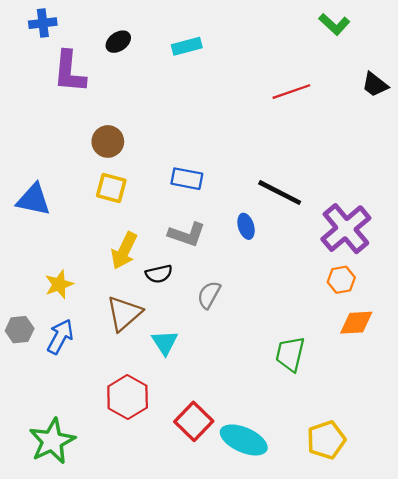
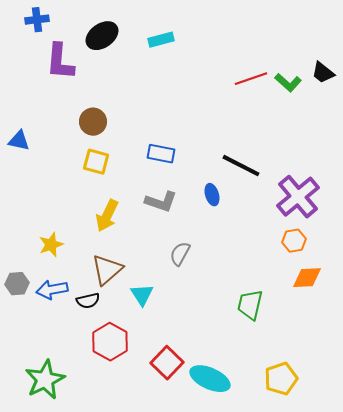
green L-shape: (334, 24) -> (288, 83), moved
black ellipse: (118, 42) -> (102, 36), size x1.5
blue triangle: (34, 200) -> (19, 141), moved, size x0.7
black semicircle: (159, 274) -> (88, 301), moved
blue arrow: (60, 337) -> (52, 290), turned -128

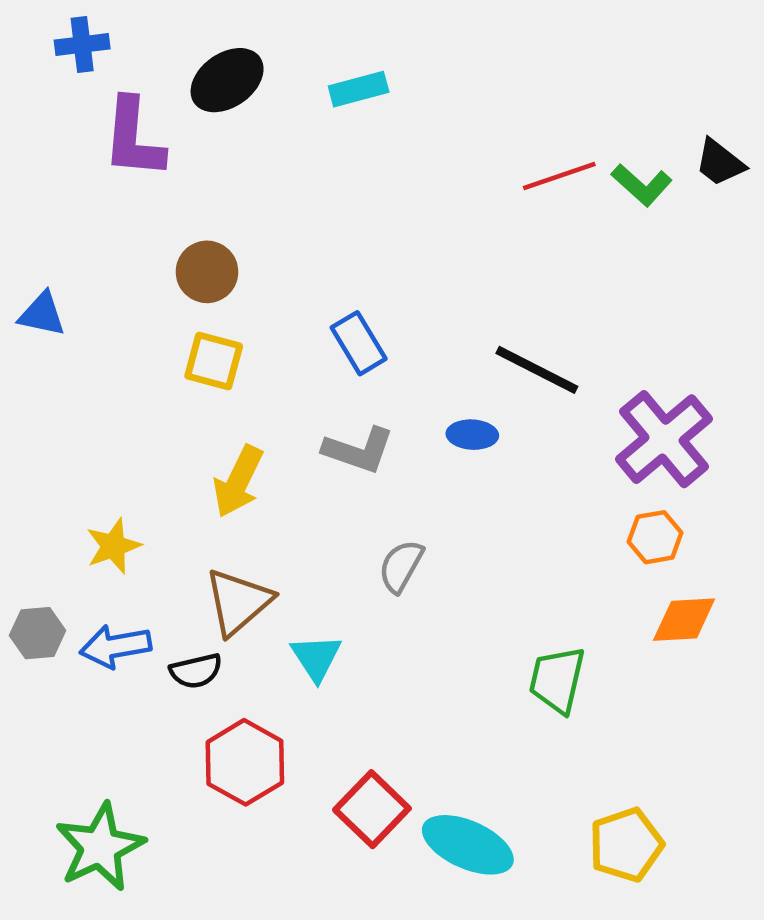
blue rectangle: (161, 154) -> (359, 343), turned 48
blue ellipse: (212, 195) -> (472, 435), turned -70

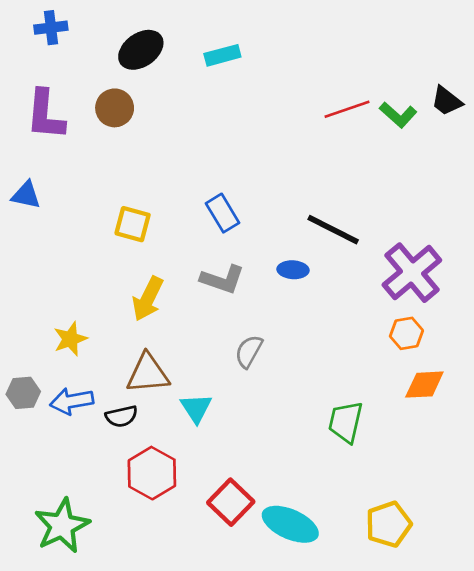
purple L-shape: (133, 138) -> (45, 115), moved
brown circle: (207, 272) -> (115, 108), moved
brown triangle: (238, 602) -> (148, 373), turned 36

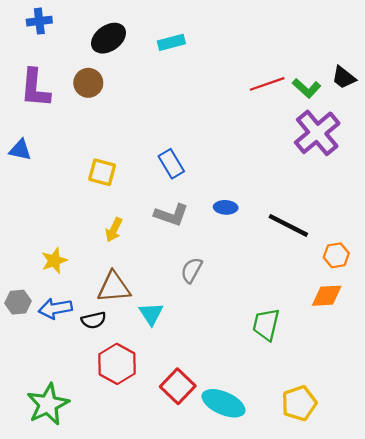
black line: (333, 230) -> (288, 225), moved
purple cross: (412, 273) -> (317, 133), moved
yellow arrow: (148, 299) -> (114, 230), size x0.7
orange hexagon: (406, 333) -> (336, 255), moved

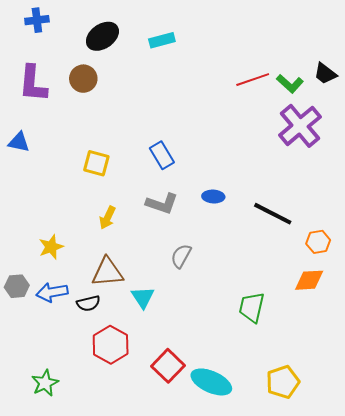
green star: (48, 404) -> (45, 383), size x0.7

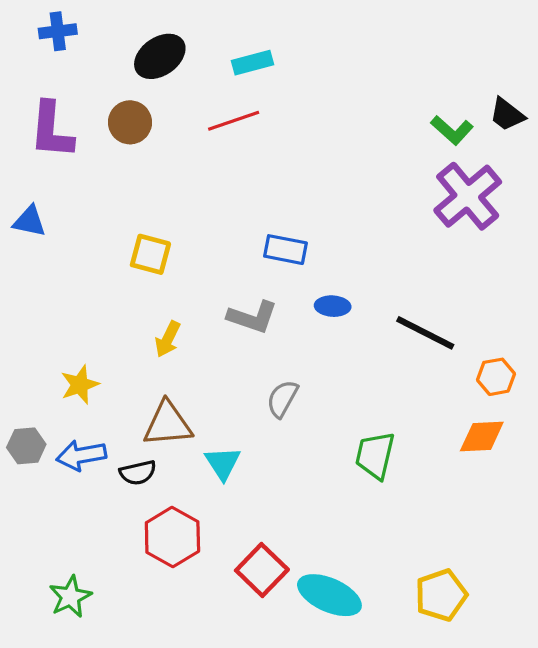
red line: (253, 80) -> (234, 121), moved
blue rectangle: (162, 155) -> (285, 250), moved, turned -48
green trapezoid: (252, 307) -> (375, 455), moved

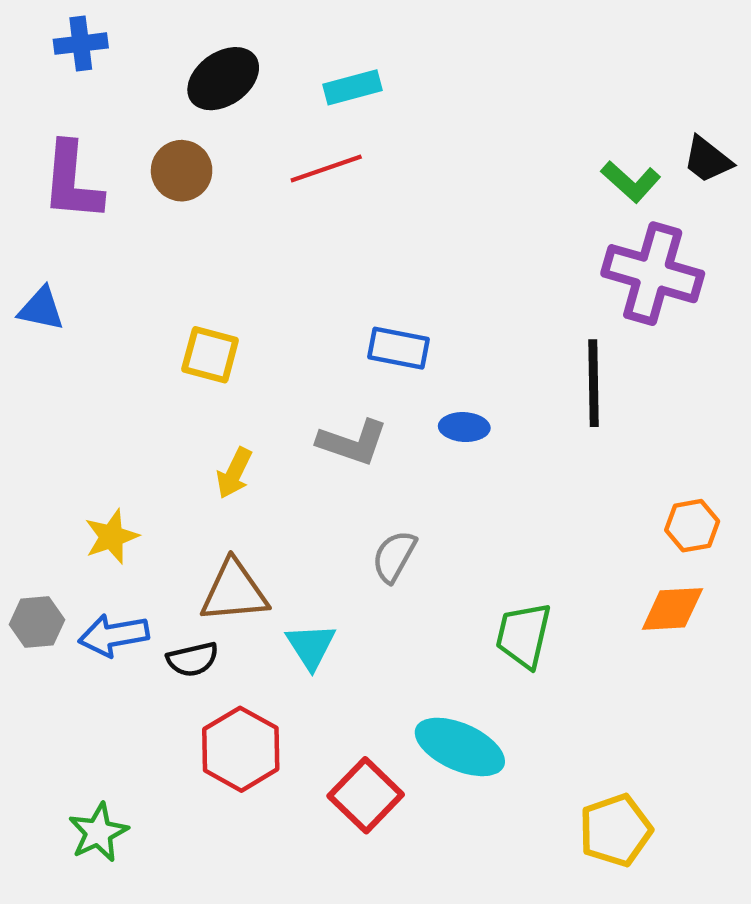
purple cross: (468, 196) -> (653, 274), turned -34
black line: (425, 333) -> (594, 383), moved, turned 62
cyan ellipse: (329, 595) -> (460, 747), moved

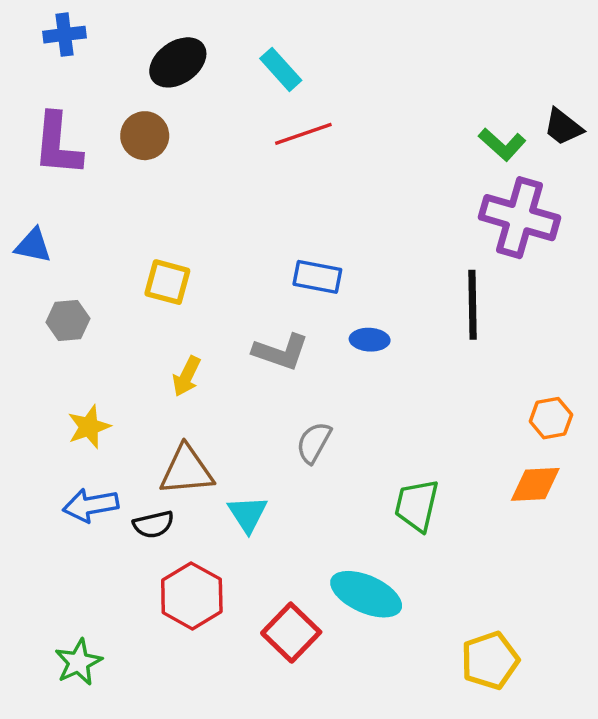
cyan rectangle: (352, 87) -> (281, 69), turned 63
red line: (326, 168) -> (303, 134), moved
gray hexagon: (37, 622) -> (68, 320), moved

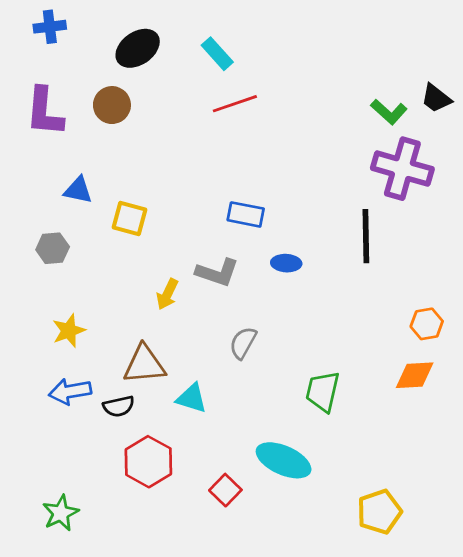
blue triangle: (33, 245) -> (78, 190), moved
yellow arrow: (187, 376) -> (167, 294), moved
cyan triangle: (248, 514) -> (192, 398), turned -40
red square: (291, 633) -> (225, 490), size x0.7

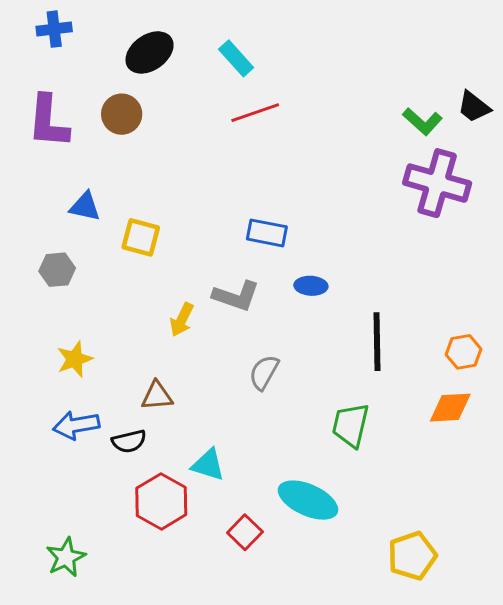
black line: (366, 236) -> (377, 342), moved
brown triangle: (144, 364) -> (157, 396), size x0.7
cyan triangle: (192, 398) -> (208, 465), moved

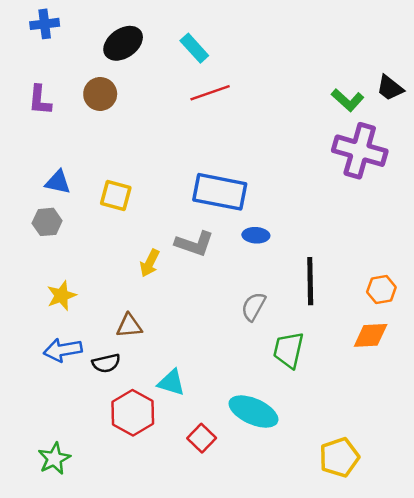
purple L-shape: (48, 121) -> (40, 100), size x0.7
blue triangle: (85, 207) -> (58, 182), moved
blue rectangle: (267, 233) -> (220, 192), size x1.6
gray semicircle: (264, 372) -> (253, 306), moved

